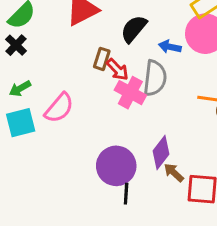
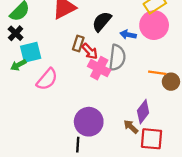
cyan square: (21, 123) -> (31, 52), moved
purple diamond: (161, 153) -> (143, 112), moved
black line: (126, 194) -> (78, 145), moved

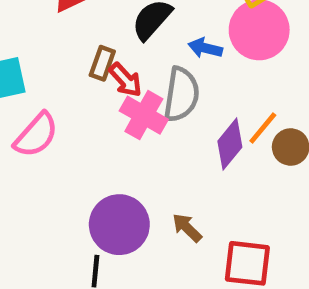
orange line: (157, 73) -> (263, 128), turned -60
purple diamond: (143, 112) -> (230, 144), moved
brown arrow: (131, 127) -> (187, 228), moved

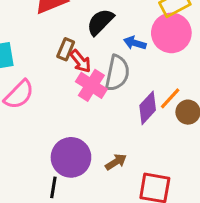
brown arrow: (187, 228) -> (116, 162), turned 100

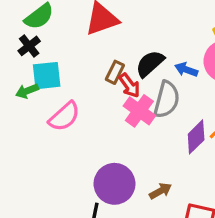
black semicircle: (100, 22) -> (150, 64), moved

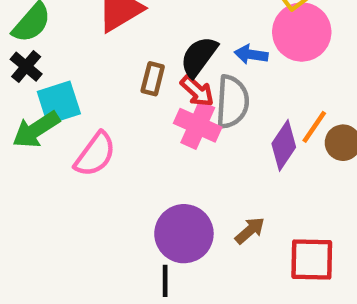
red arrow: (129, 85) -> (197, 91), moved
green arrow: (27, 91) -> (36, 130), size x1.5

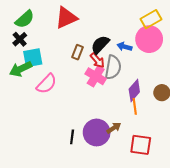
orange line: (314, 127) -> (135, 106), moved, turned -49
purple circle: (184, 234) -> (97, 132), moved
black line: (165, 281) -> (72, 137), moved

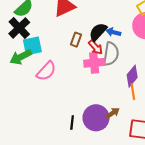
black cross: (20, 39) -> (19, 28), size x1.5
blue arrow: (124, 47) -> (113, 32), moved
pink cross: (96, 76) -> (94, 63), turned -36

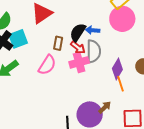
cyan square: (32, 46) -> (18, 39), moved
pink semicircle: (46, 71) -> (47, 65), moved

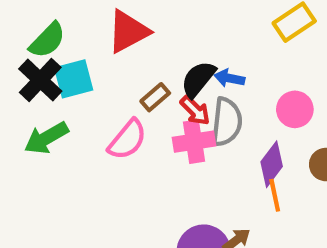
pink circle: (122, 19) -> (295, 109), moved, size x0.7
brown rectangle: (58, 43) -> (155, 97), turned 32

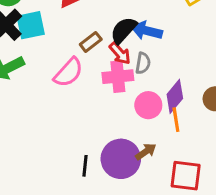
blue arrow: (229, 78) -> (147, 31), size x1.4
pink circle: (295, 109) -> (148, 105), moved
gray semicircle: (227, 122) -> (143, 63), size x0.6

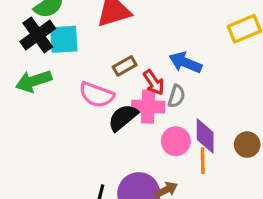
black semicircle: (124, 30) -> (123, 117), moved
pink semicircle: (68, 72) -> (96, 95), turned 60
purple diamond: (175, 96) -> (205, 136), turned -48

